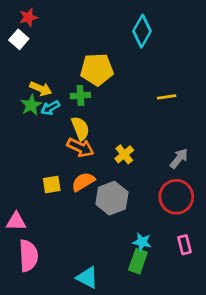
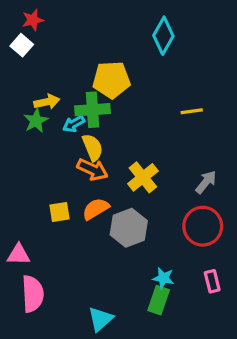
yellow arrow: (41, 89) -> (47, 102), turned -35
green cross: (80, 95) -> (93, 110), size x1.5
cyan arrow: (50, 108) -> (74, 124), moved
yellow cross: (124, 154) -> (143, 177), size x1.4
cyan triangle: (87, 278) -> (100, 319), turned 50

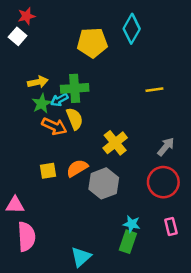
yellow pentagon: (111, 80) -> (92, 43), moved
green star: (36, 121) -> (42, 104), moved
orange arrow: (93, 170) -> (54, 126), moved

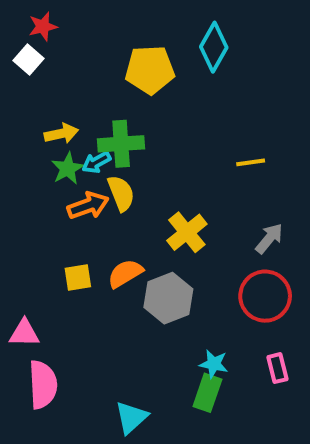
yellow line: (154, 90) -> (251, 162), moved
orange arrow: (54, 126) -> (88, 206), turned -45

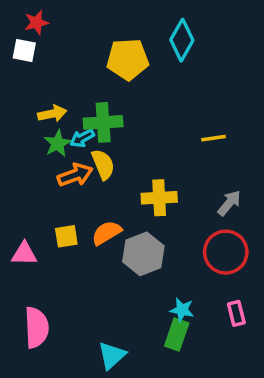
white square: (28, 59) -> (24, 51), turned -30
yellow cross: (187, 232) -> (159, 198), turned 36
pink triangle: (24, 333) -> (24, 254), moved

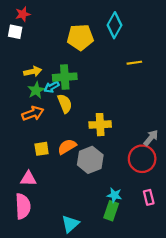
yellow line: (213, 138) -> (134, 63), moved
orange arrow: (75, 175) -> (33, 113), moved
gray arrow: (229, 203) -> (151, 138), moved
pink triangle: (24, 254) -> (28, 179), moved

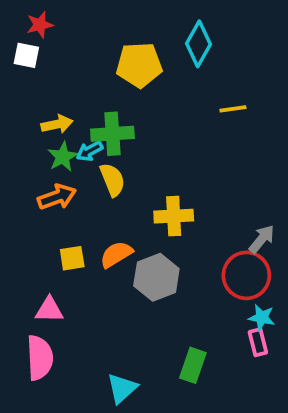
cyan star: (114, 195) -> (262, 317), moved

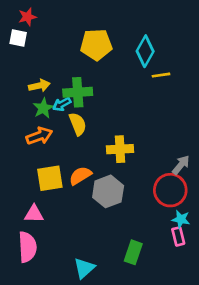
cyan diamond: (199, 44) -> (145, 51), moved
yellow square: (72, 258) -> (50, 178), size x1.5

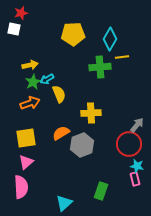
green cross: (78, 92) -> (100, 67), moved
yellow square: (50, 178) -> (26, 138), moved
pink triangle: (34, 214) -> (26, 162), turned -42

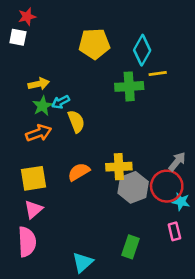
yellow cross: (91, 113) -> (119, 167), moved
gray hexagon: (82, 145) -> (133, 187), moved
cyan star: (137, 166) -> (181, 202), moved

